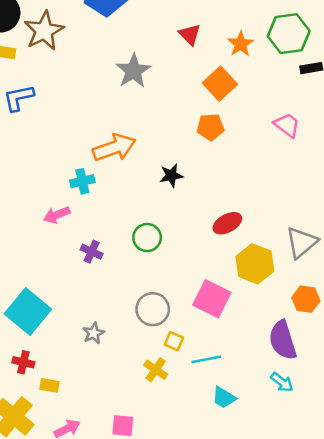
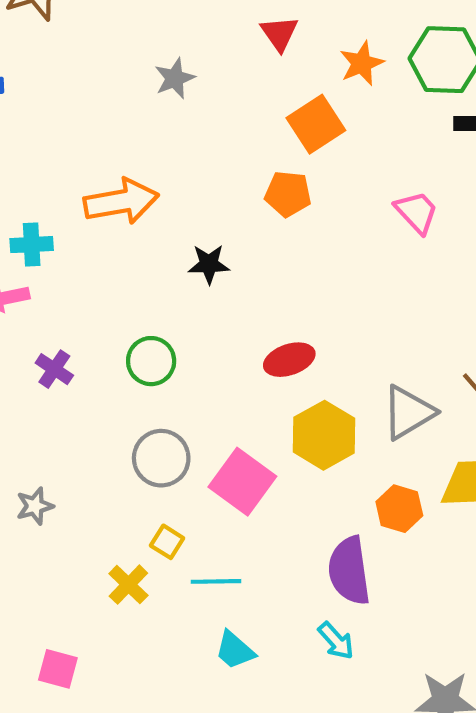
gray star: (133, 71) -> (175, 78), size x0.7
cyan cross: (82, 181) -> (32, 245), moved
gray circle: (153, 309) -> (161, 458), moved

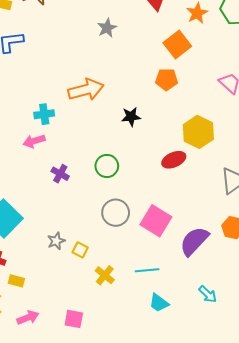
yellow hexagon: (324, 435) -> (198, 132), moved
yellow square: (167, 542) -> (80, 250), moved
purple semicircle: (349, 571) -> (194, 241), moved, turned 56

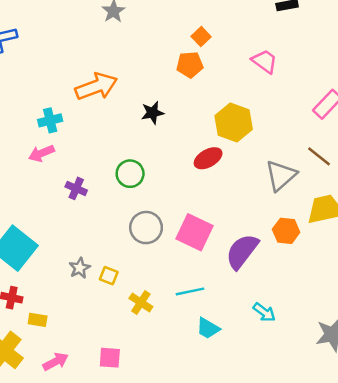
orange square: (177, 44) -> (201, 37), moved, size x0.6

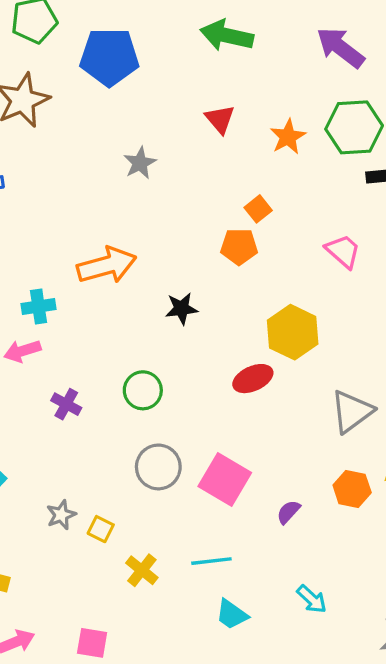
purple semicircle: (242, 251) -> (288, 512), size x0.5

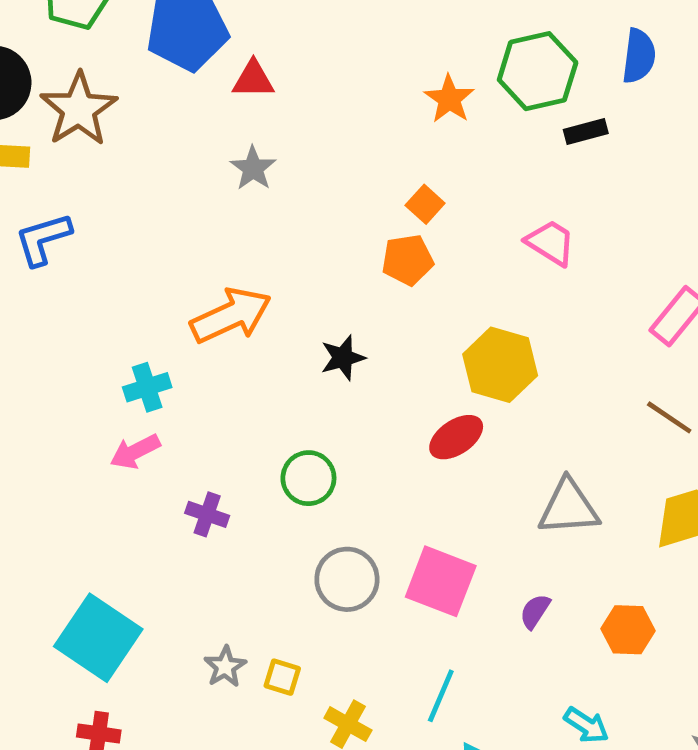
red triangle: (220, 119) -> (253, 79), moved, turned -40
gray triangle: (352, 412) -> (569, 507), moved, turned 42
orange hexagon: (352, 489) -> (628, 630), moved
cyan line: (211, 561) -> (441, 696), turned -51

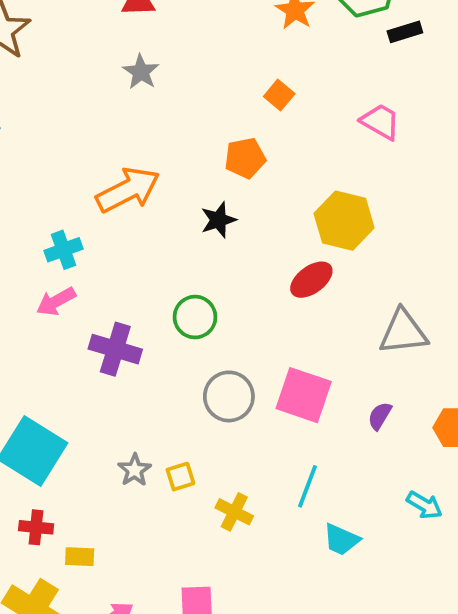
orange pentagon: (407, 260) -> (245, 158), moved
purple cross: (207, 514) -> (115, 349), size x1.5
yellow square: (282, 677) -> (180, 477), turned -32

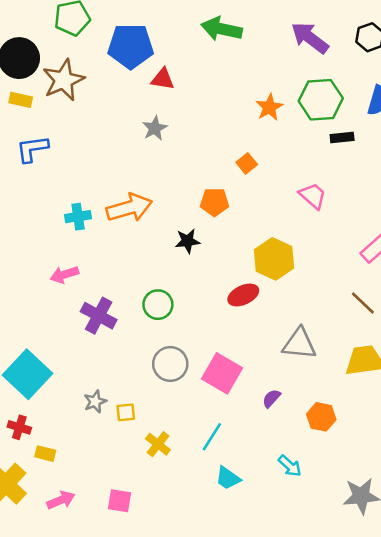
cyan cross: (63, 250) -> (78, 217), moved

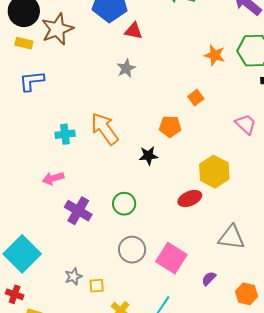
orange star: (269, 107) -> (215, 55), turned -30
orange arrow: (129, 208) -> (105, 129), turned -112

